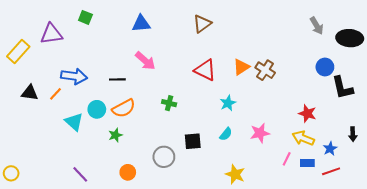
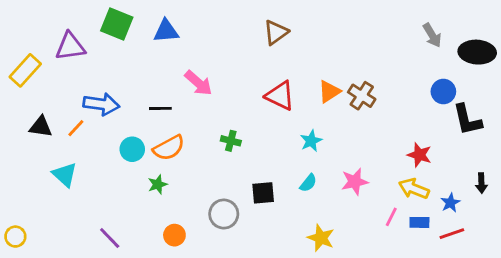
green square: (85, 17) -> (117, 24), size x1.6
blue triangle: (141, 24) -> (166, 31), moved
cyan triangle: (74, 122) -> (65, 175), moved

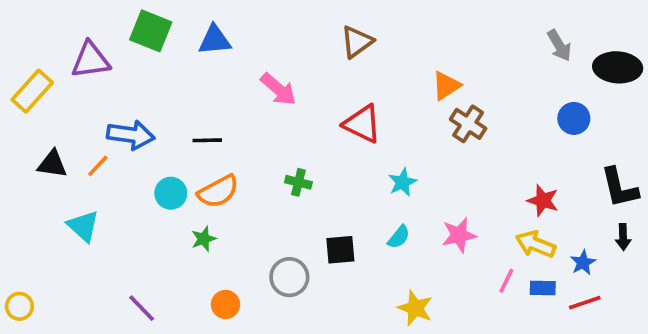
pink arrow: (198, 83) -> (278, 89), moved
orange triangle: (329, 92) -> (446, 86), moved
black L-shape: (467, 120) -> (619, 188), moved

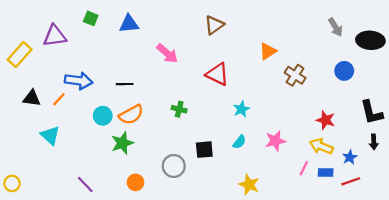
green square: (151, 31) -> (91, 18), size x0.6
brown cross: (468, 124) -> (295, 75), moved
green star: (204, 239) -> (122, 143), size x1.5

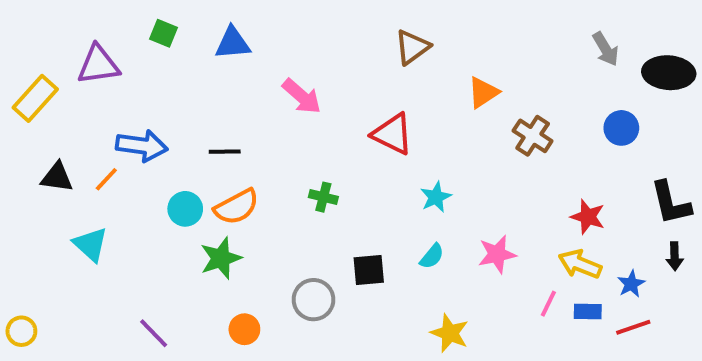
brown triangle: (214, 25) -> (412, 47), moved

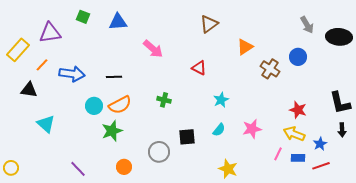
blue circle: (621, 128) -> (298, 57), moved
red triangle: (392, 134) -> (199, 68), size x0.7
orange line: (106, 179) -> (42, 65), moved

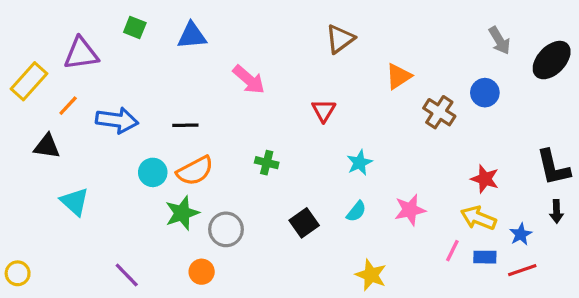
black ellipse: (339, 37) -> (552, 60), turned -50
red triangle: (199, 68) -> (324, 111), turned 35
black square: (187, 137) -> (304, 223), turned -30
gray circle: (159, 152) -> (226, 229), moved

